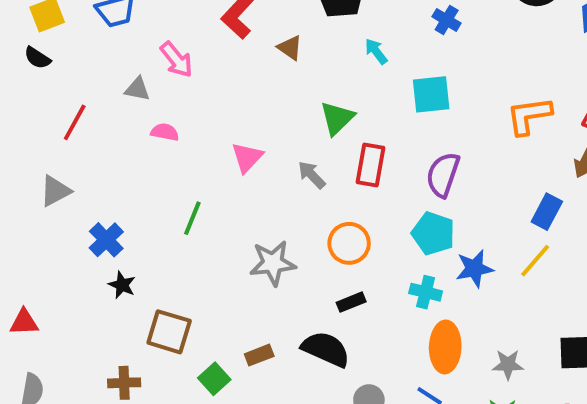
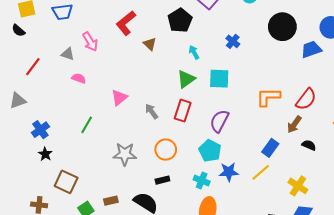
green triangle: (337, 118) -> (186, 79), moved

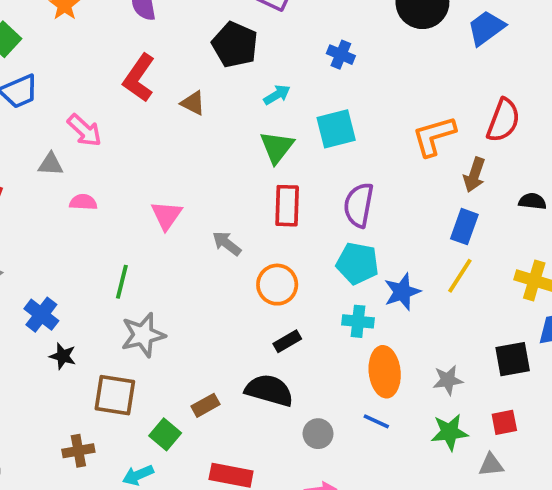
cyan arrow: (194, 52) -> (277, 95), turned 104
gray arrow: (152, 111) -> (227, 243), moved
brown arrow: (294, 124) -> (474, 175), moved
gray star: (125, 154) -> (143, 335), moved

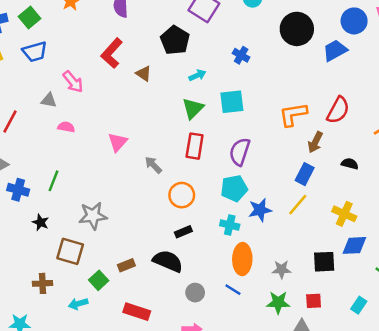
cyan pentagon: (357, 263) -> (234, 188), turned -30
green line: (122, 282) -> (53, 181), moved
blue cross: (41, 315) -> (18, 190), moved, turned -30

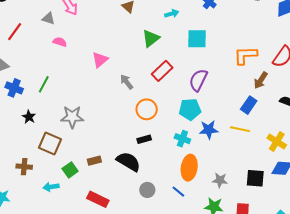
green triangle: (193, 108) -> (151, 38), moved
red rectangle: (195, 146) -> (162, 71), turned 30
yellow line: (298, 205) -> (240, 129), turned 54

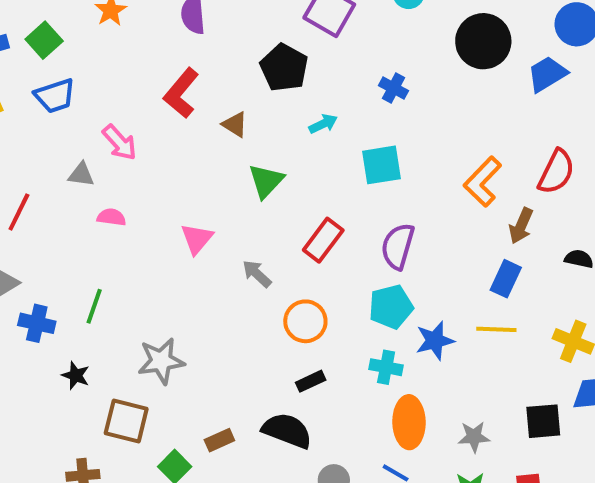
green triangle: (151, 38) -> (266, 181), moved
orange L-shape: (245, 55) -> (483, 182), turned -35

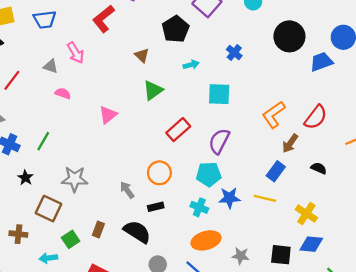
red L-shape: (181, 93) -> (103, 19), moved
gray arrow: (257, 274) -> (127, 190), moved
orange ellipse: (409, 422) -> (206, 240), turned 64
brown rectangle: (219, 440) -> (98, 230), turned -56

